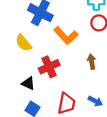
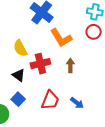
yellow semicircle: (23, 43) -> (20, 48), moved
brown arrow: (92, 62) -> (70, 65), moved

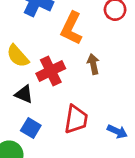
orange L-shape: (61, 38) -> (71, 28), turned 70
blue arrow: (77, 103) -> (117, 132), moved

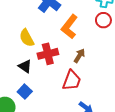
brown arrow: (93, 64) -> (79, 56), turned 32
red trapezoid: (76, 119) -> (72, 80), moved

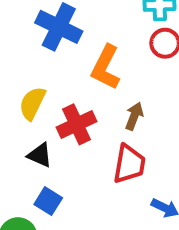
yellow semicircle: (27, 38) -> (32, 103), turned 66

